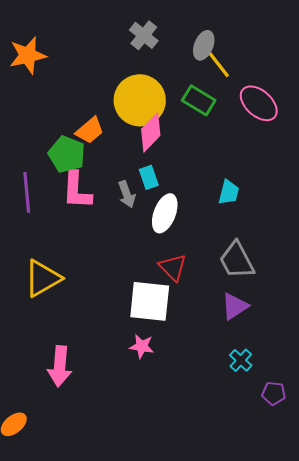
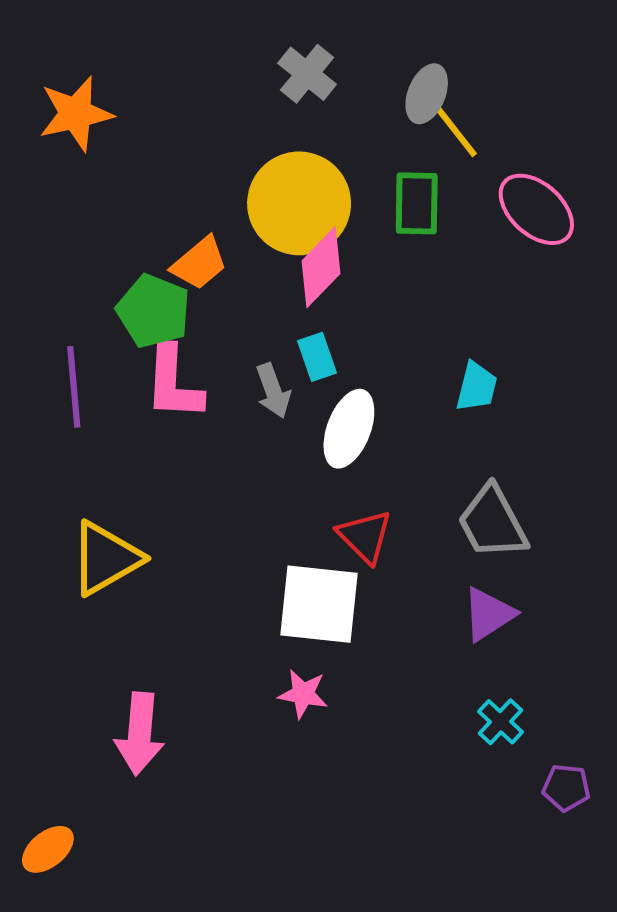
green rectangle: (199, 100) -> (417, 203), turned 60

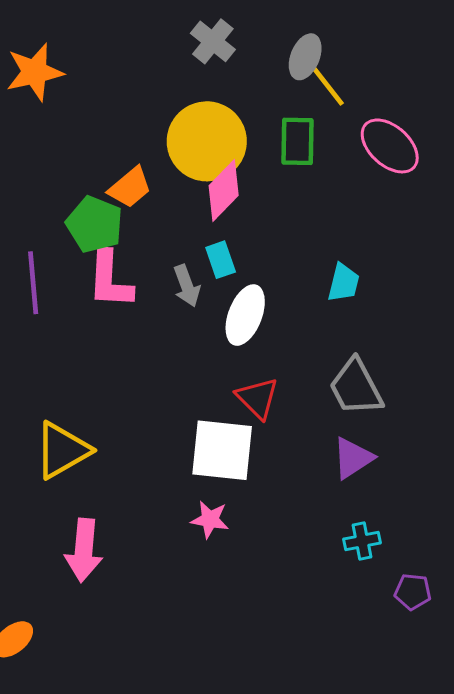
yellow triangle: (106, 558) -> (62, 450), moved
cyan cross: (500, 722) -> (362, 541), turned 36

